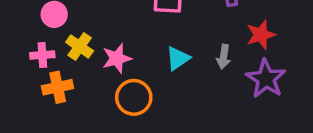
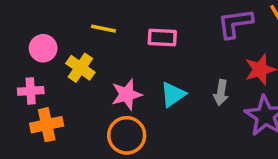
yellow cross: (80, 47) -> (80, 68), moved
pink star: (117, 58) -> (127, 94), moved

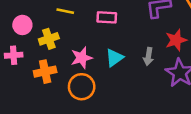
yellow cross: (80, 68) -> (49, 39), turned 36
orange cross: (47, 125) -> (45, 72), moved

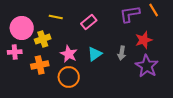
pink rectangle: (107, 17) -> (89, 22), turned -42
pink circle: (22, 25) -> (22, 28), size x1.5
pink star: (82, 58) -> (69, 54), turned -30

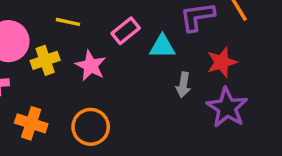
pink star: (69, 54) -> (91, 66), moved
cyan triangle: (95, 54) -> (162, 46), moved, turned 35
orange cross: (40, 65) -> (31, 123), moved, turned 30

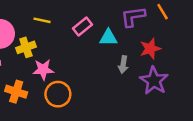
pink star: (91, 66) -> (43, 70), moved, turned -30

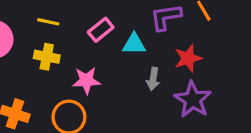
yellow cross: (26, 47) -> (47, 57), moved, turned 30
pink star: (43, 70) -> (86, 81), moved

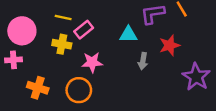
pink rectangle: (101, 30) -> (84, 30), moved
purple star: (193, 100) -> (196, 77), moved

